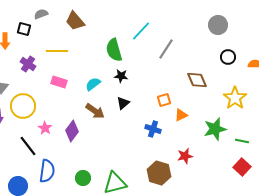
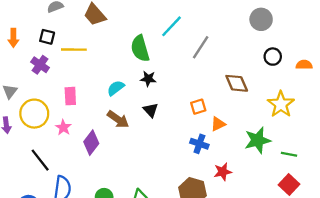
black square: (24, 29) -> (47, 37), moved
pink rectangle: (59, 82) -> (70, 96), moved, turned 70
black triangle: (123, 103) -> (151, 110), turned -32
pink star: (45, 128) -> (63, 128), moved
blue cross: (153, 129) -> (199, 144), moved

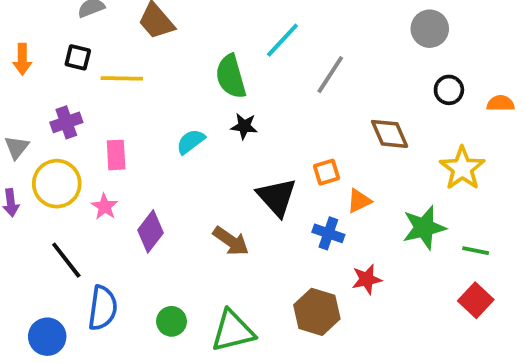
purple cross: (40, 65) -> (66, 122), moved, turned 36
black triangle: (151, 110) -> (277, 197), moved, size x1.6
brown arrow: (118, 119) -> (231, 241), moved

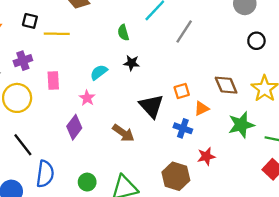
green semicircle: (231, 76) -> (123, 33), size x0.6
brown diamond: (390, 134) -> (226, 85), moved
pink star: (105, 207) -> (87, 98), moved

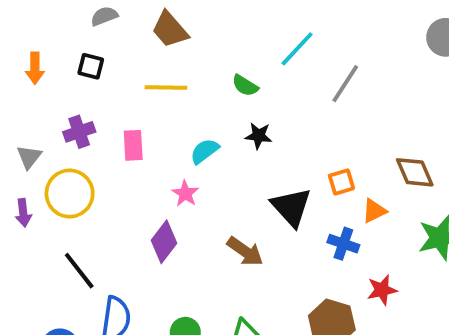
green semicircle: (123, 33) -> (245, 86), turned -42
yellow line: (57, 34) -> (166, 87), moved
pink rectangle: (53, 80) -> (133, 145), moved

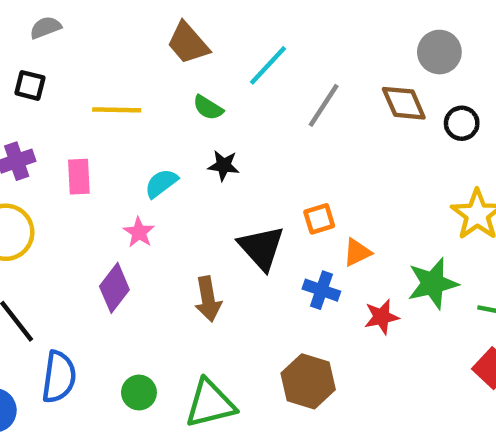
brown trapezoid: (170, 30) -> (188, 43), moved
brown diamond: (415, 172) -> (404, 103), moved
brown arrow: (245, 251) -> (208, 299), turned 45
red star: (382, 290) -> (382, 317), moved

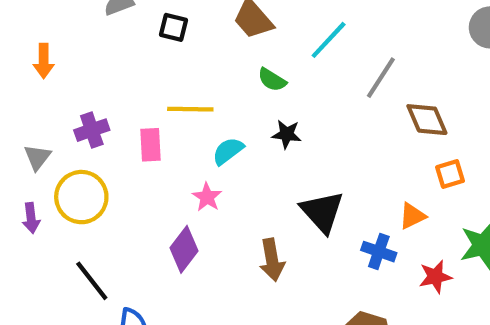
black square: (30, 85) -> (174, 27), moved
brown diamond: (404, 103) -> (427, 120), moved
yellow line: (117, 110) -> (190, 109), moved
orange square: (319, 219) -> (450, 174), moved

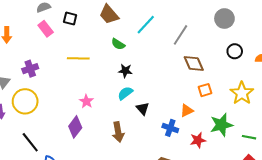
gray line: (381, 78) -> (180, 35), moved
pink rectangle: (150, 145) -> (46, 29), moved, turned -35
cyan semicircle: (228, 151) -> (125, 93), moved
black triangle: (322, 212) -> (143, 109), size x0.6

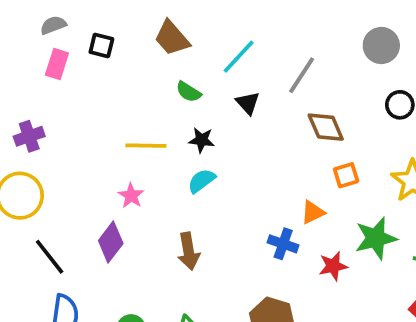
pink rectangle: (46, 29) -> (57, 64), turned 56
yellow line: (78, 58) -> (146, 146), moved
black triangle: (143, 109) -> (248, 103), moved
black line: (30, 142) -> (50, 257), moved

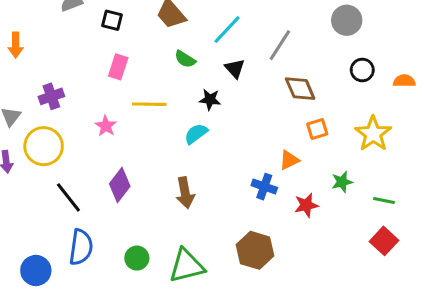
pink rectangle: (57, 64) -> (118, 67), moved
black star: (202, 140) -> (210, 100), moved
pink star: (131, 196) -> (106, 126), moved
green star: (376, 238) -> (342, 182), size x0.6

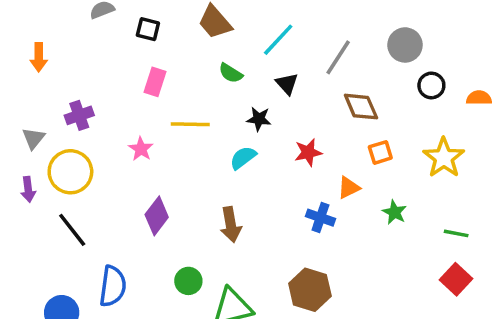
gray circle: (347, 20) -> (405, 45), moved
green star: (342, 182) -> (394, 212), moved, turned -30
black line: (68, 197) -> (72, 230), moved
red star: (306, 205) -> (308, 152), moved
green circle: (137, 258) -> (188, 281), moved

